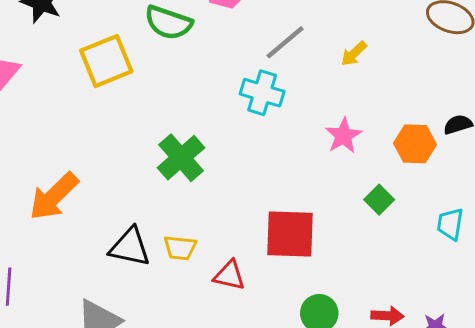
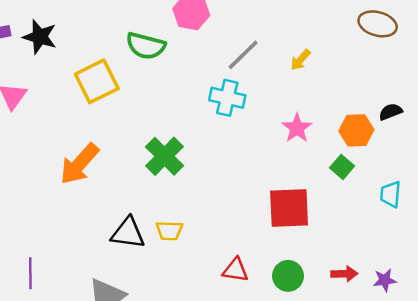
orange arrow: (54, 196) -> (79, 164), moved
green square: (379, 200) -> (342, 167), moved
red square: (290, 234) -> (289, 208), moved
red triangle: (229, 275) -> (235, 270), moved

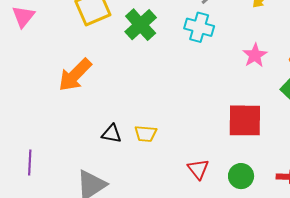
green cross: (164, 156) -> (141, 25), moved
black triangle: (128, 233) -> (112, 134), size x0.7
red triangle: (235, 270) -> (198, 169), turned 40

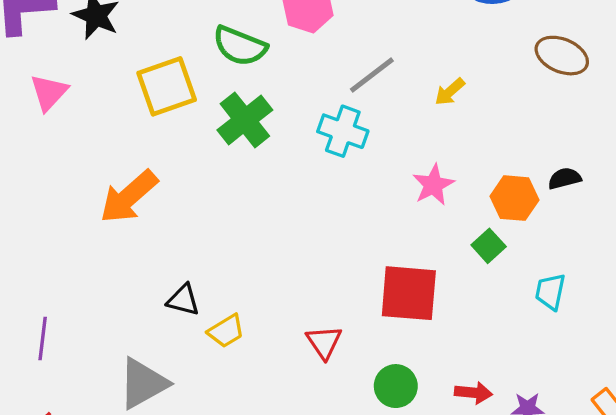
yellow trapezoid: (146, 134) -> (226, 331), moved, turned -40
red triangle: (198, 169) -> (324, 342), moved

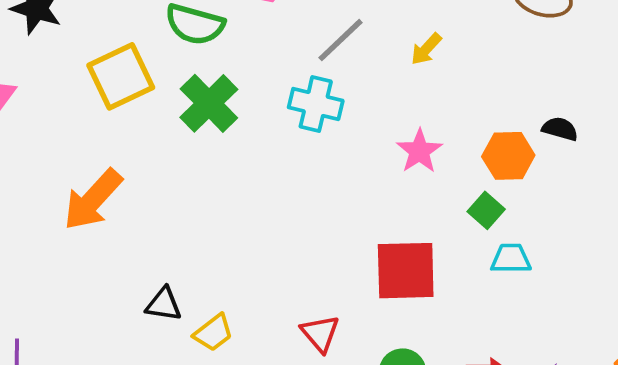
black semicircle: (565, 178) -> (560, 129), turned 36
cyan trapezoid: (550, 292) -> (511, 259), moved, turned 84

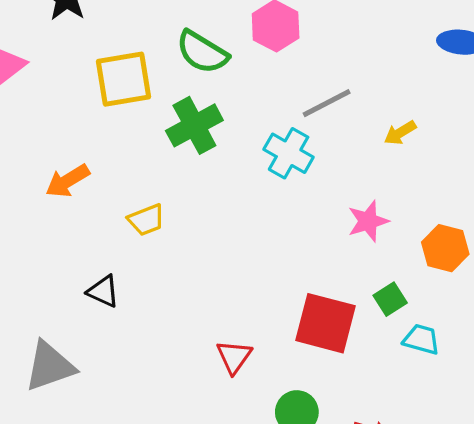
orange arrow: (93, 200) -> (67, 181), size x0.7
green square: (486, 210) -> (390, 299), moved
yellow trapezoid: (213, 333) -> (146, 220), moved

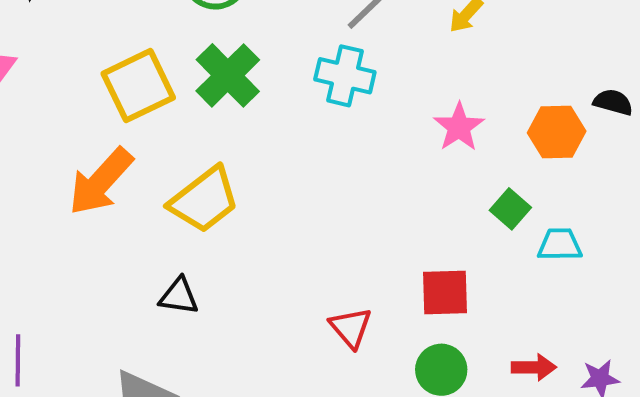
yellow square: (124, 79) -> (138, 86), moved
orange arrow: (67, 181) -> (101, 181), size x1.4
yellow trapezoid: (146, 220) -> (204, 200), size x1.6
red square: (326, 323) -> (445, 292), moved, size x0.7

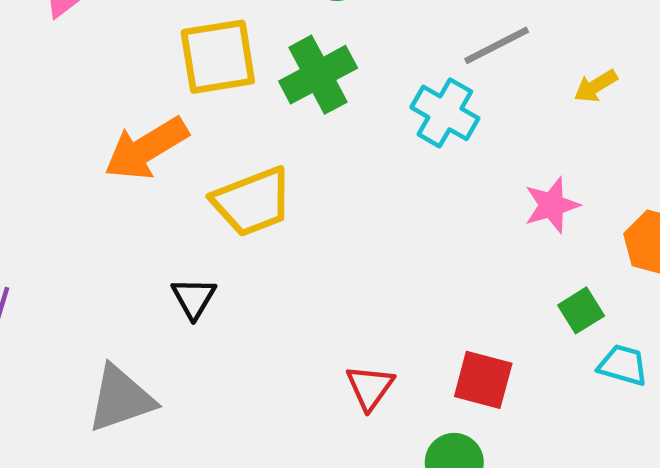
black triangle: (179, 296) -> (194, 298), turned 36

